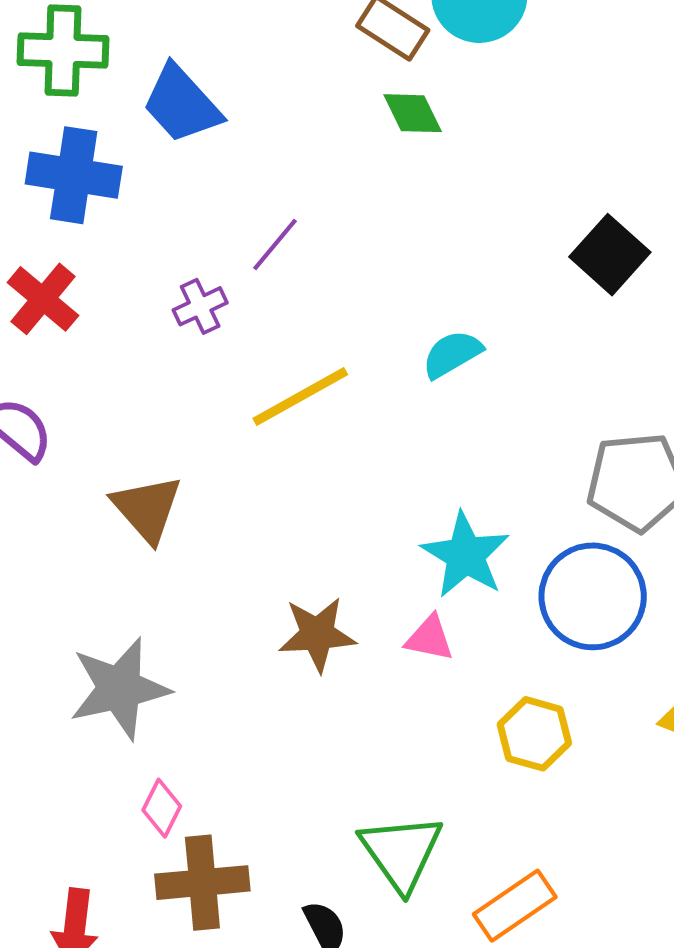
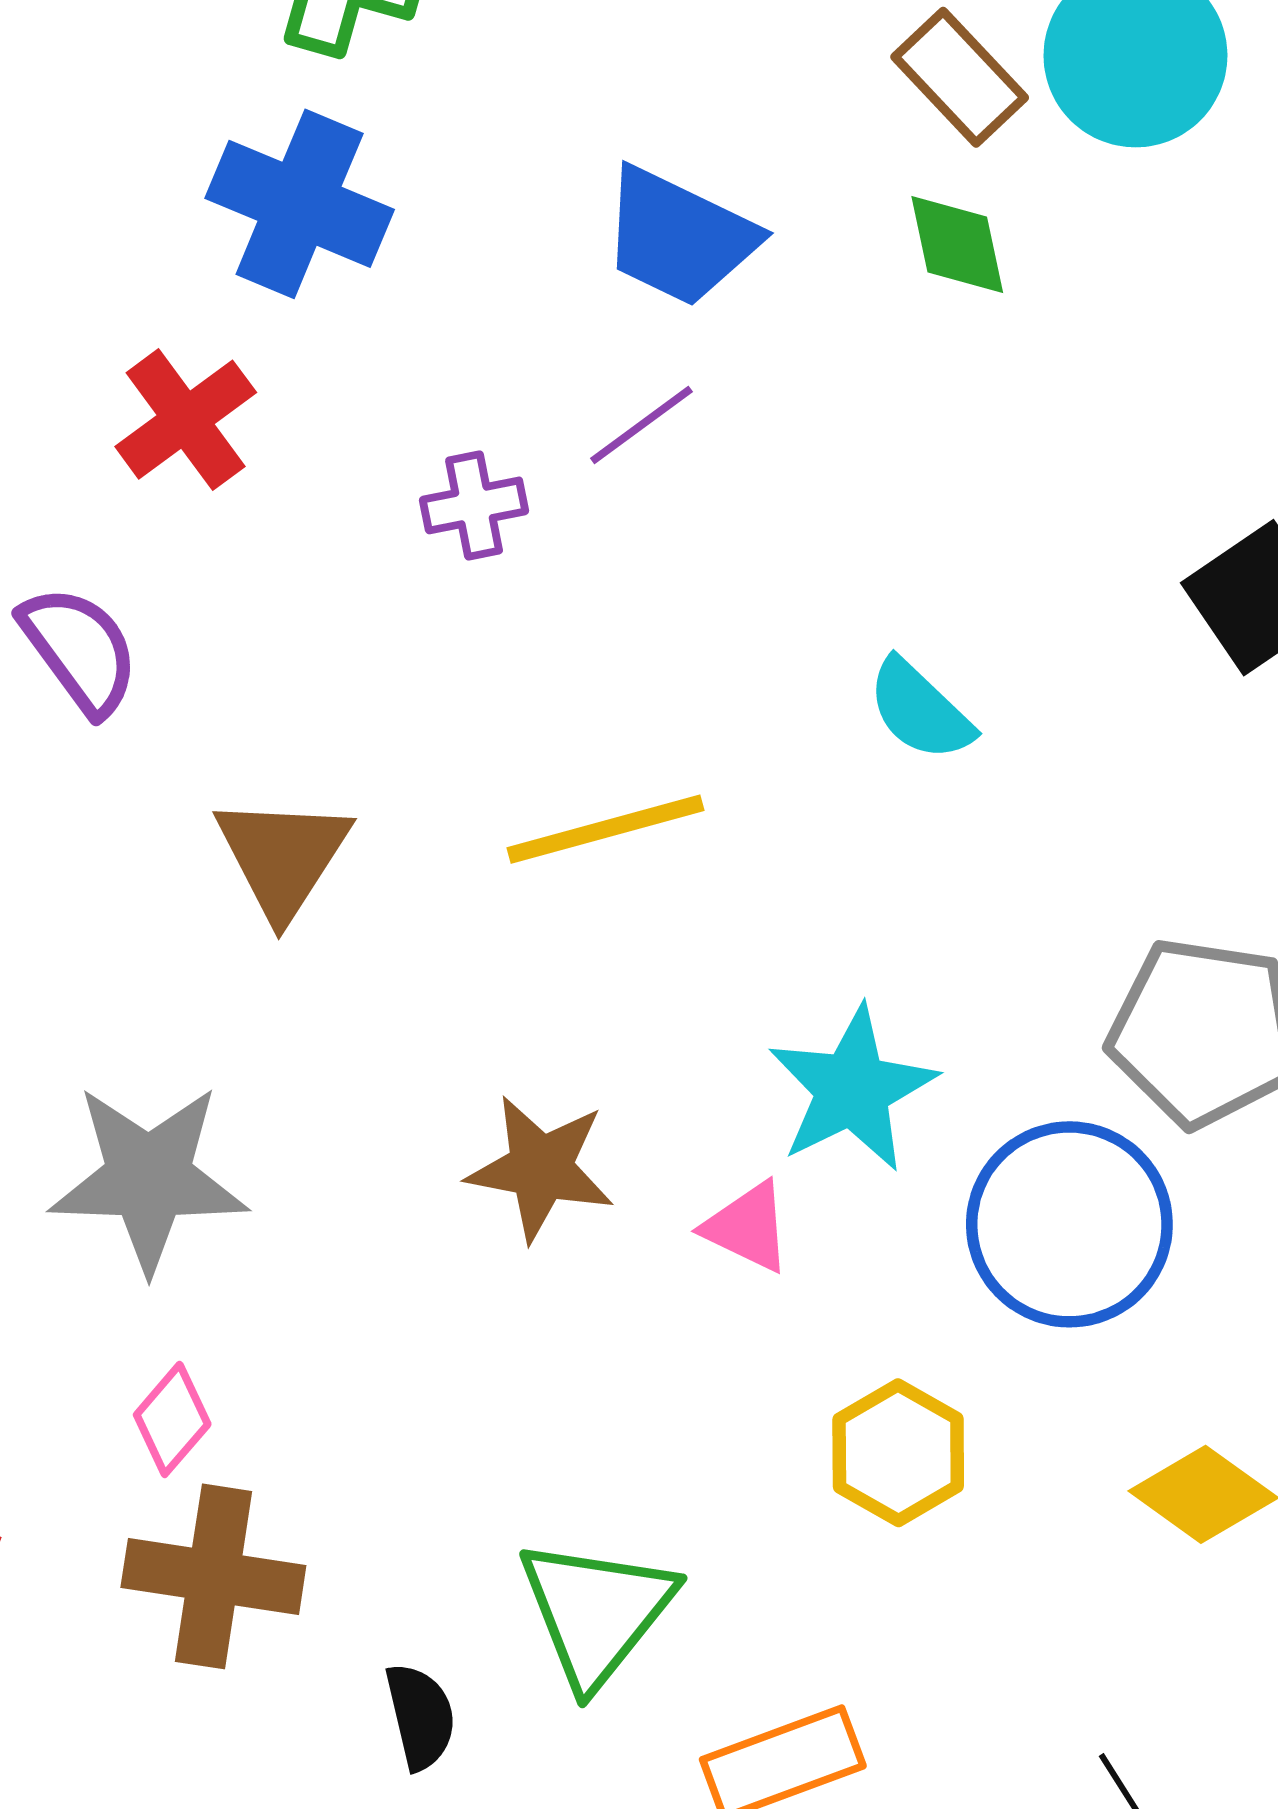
blue trapezoid: (182, 104) -> (679, 237), moved, turned -36
cyan semicircle: (452, 354) -> (920, 710), turned -120
yellow line: (300, 396) -> (606, 829), moved

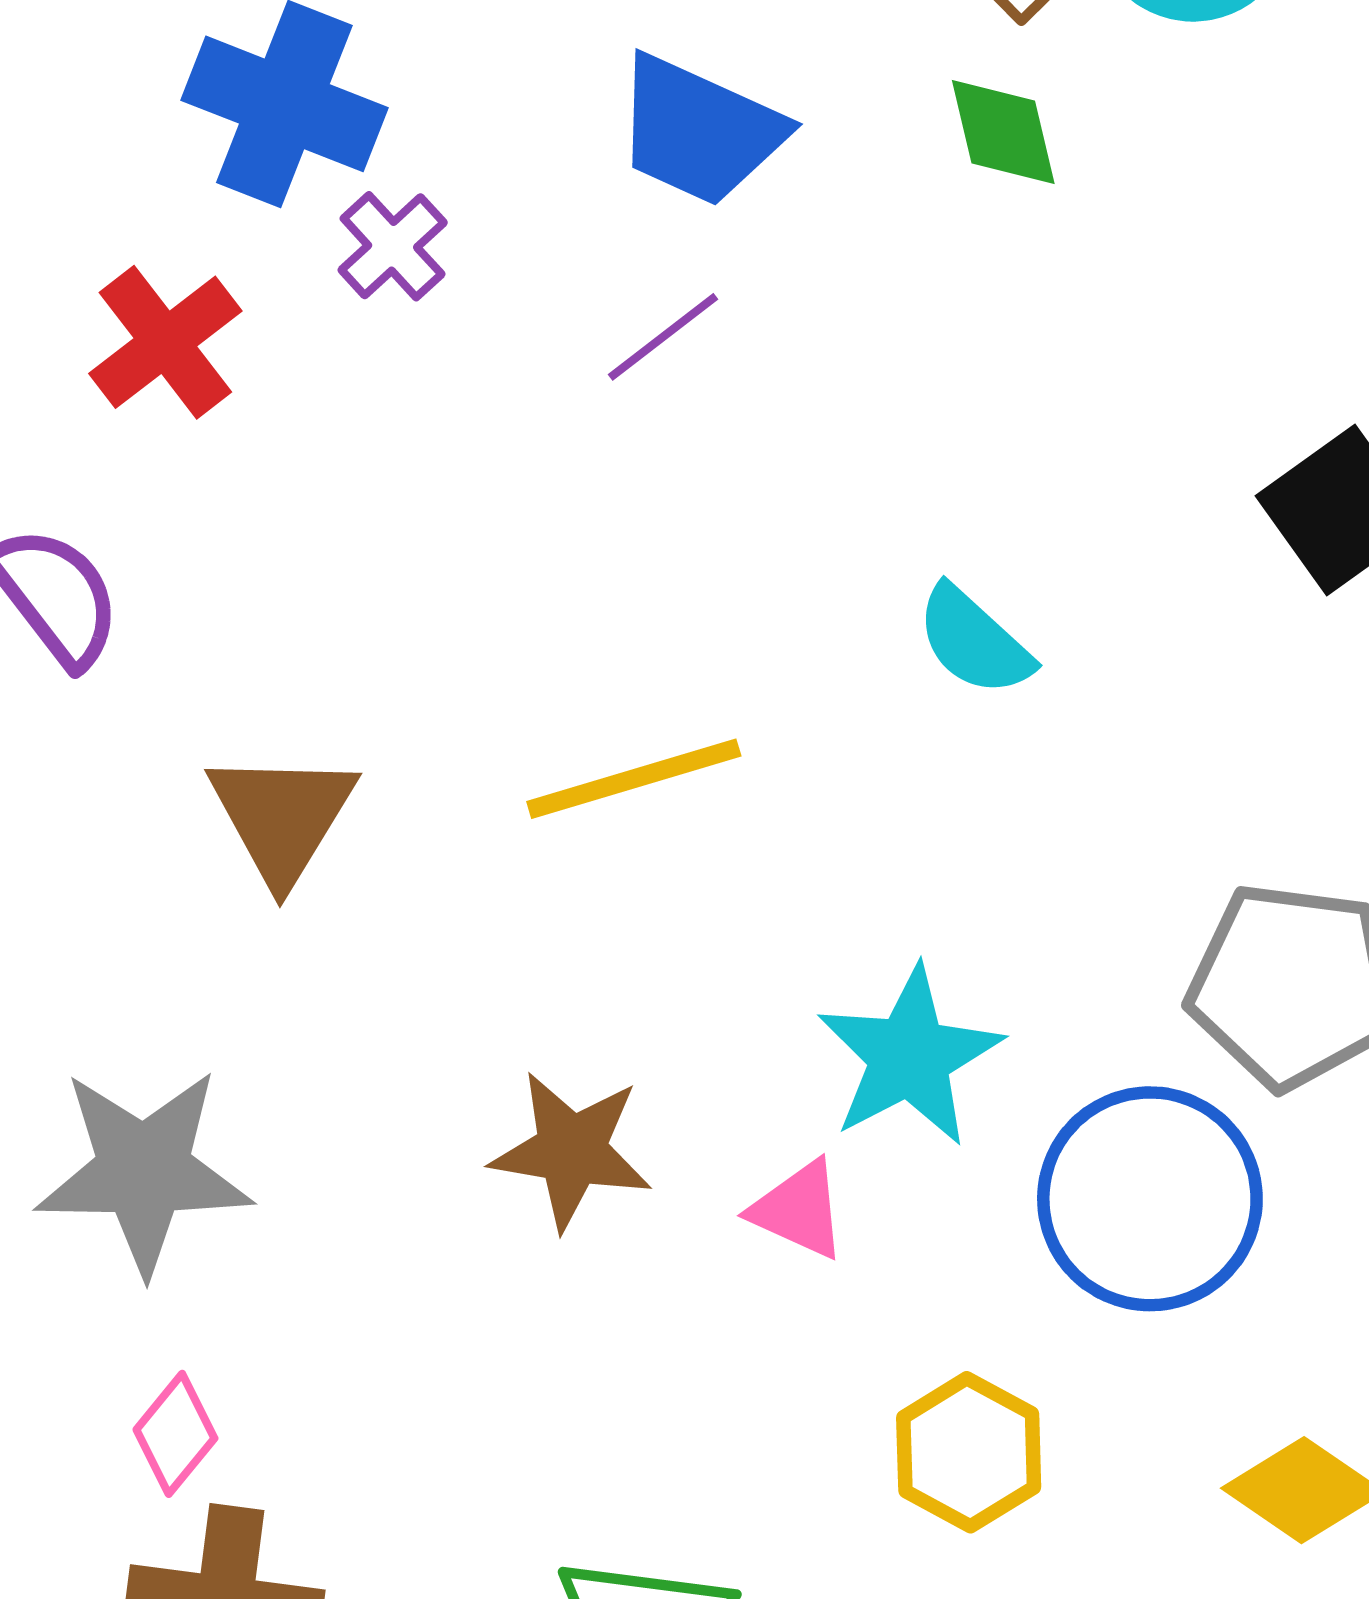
purple cross: (474, 505) -> (393, 246), moved, turned -30

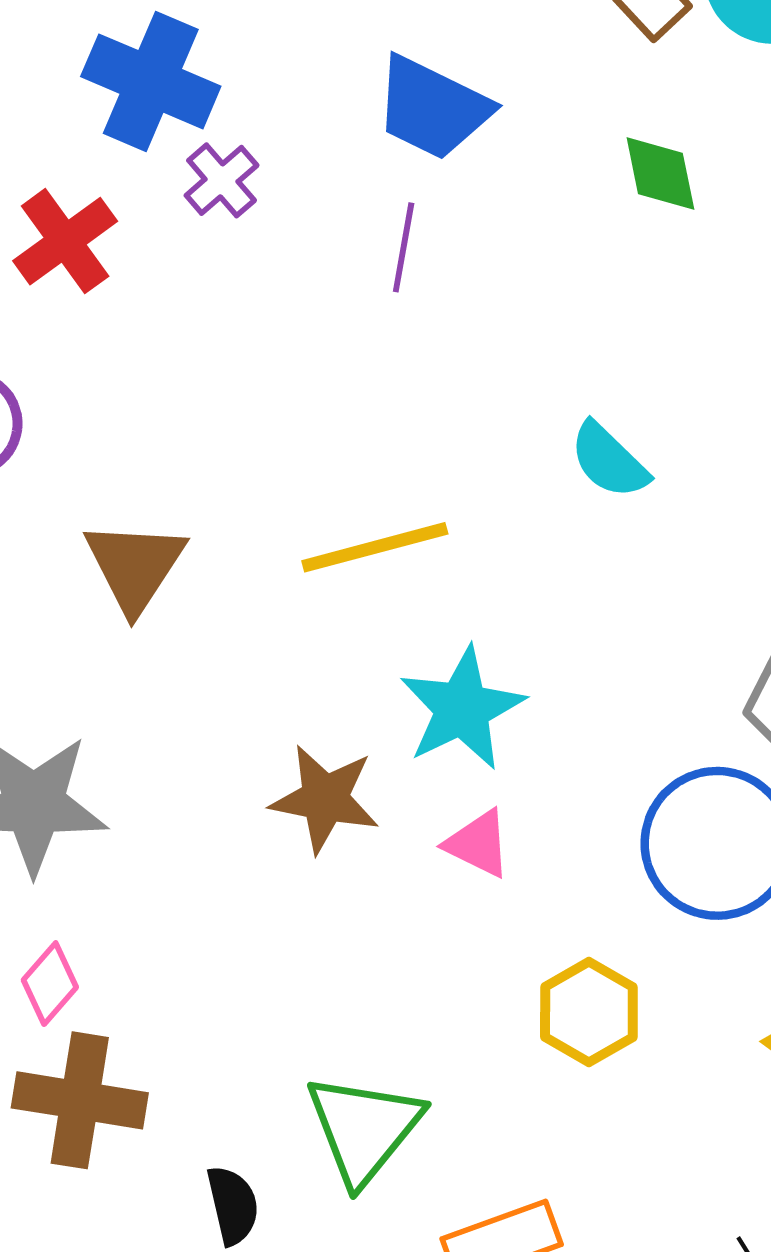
green diamond: (1003, 132) -> (660, 173), moved
purple line: (663, 337) -> (404, 247), turned -44
cyan star: (910, 1057) -> (462, 709), moved

